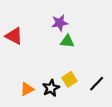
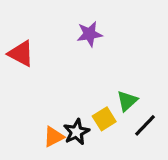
green triangle: (67, 41) -> (127, 101), moved, turned -48
orange triangle: (27, 89) -> (54, 137), moved

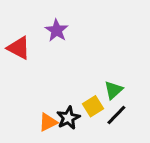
purple star: (90, 34) -> (57, 30), moved, turned -30
black line: (145, 125) -> (116, 115), moved

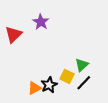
red triangle: (19, 48) -> (13, 35), turned 48
yellow square: (93, 106) -> (67, 76), turned -32

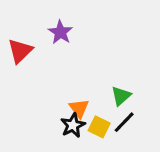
yellow square: (67, 76) -> (99, 127), moved
orange triangle: (34, 88) -> (79, 108), moved, turned -40

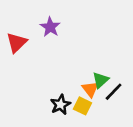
orange triangle: (79, 108) -> (90, 89), moved
black line: (124, 122) -> (114, 92), moved

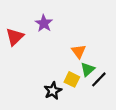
orange triangle: (90, 89) -> (79, 51), moved
yellow square: (83, 106) -> (72, 79), moved

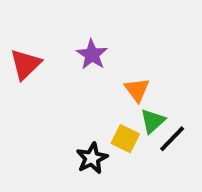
purple star: (44, 23) -> (92, 55), moved

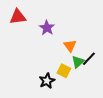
red triangle: (25, 64) -> (18, 17), moved, turned 36
black line: (172, 139) -> (89, 59), moved

